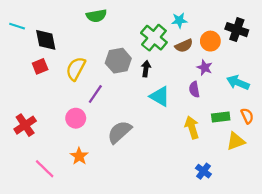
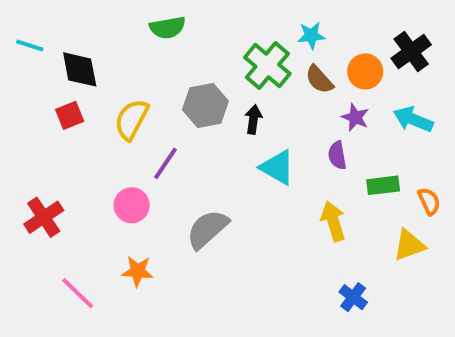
black cross: (237, 30) -> (411, 52), turned 35
brown semicircle: (184, 46) -> (319, 79), turned 72
cyan arrow: (238, 83) -> (413, 119), moved
green rectangle: (221, 117) -> (383, 185), moved
orange star: (79, 156) -> (138, 271), turned -30

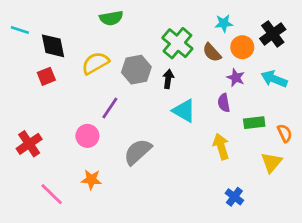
cyan star: (311, 36) -> (224, 23), moved
yellow semicircle: (132, 119) -> (95, 63), moved, turned 32
yellow triangle: (409, 245) -> (271, 162), turned -30

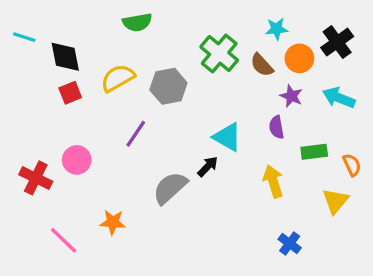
red square: (46, 76) -> (70, 93), moved
black arrow: (168, 79) -> (208, 167), moved, turned 36
pink circle: (87, 136) -> (77, 160), moved
red cross: (29, 144) -> (36, 178), turned -30

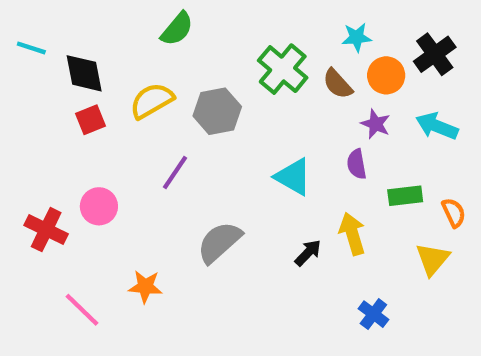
green semicircle: (137, 22) -> (177, 29), turned -40
black arrow: (208, 167) -> (308, 253), moved

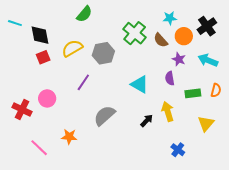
orange semicircle: (454, 213) -> (216, 90), moved, turned 40

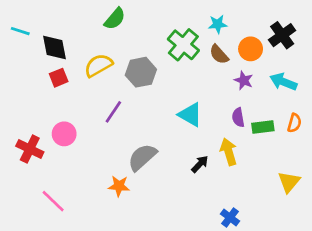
cyan star: (170, 18) -> (218, 24), moved
purple semicircle: (170, 78) -> (238, 117), moved
yellow triangle: (206, 124) -> (289, 182), moved
orange star: (69, 137) -> (119, 186), moved
blue cross: (178, 150) -> (230, 218), moved

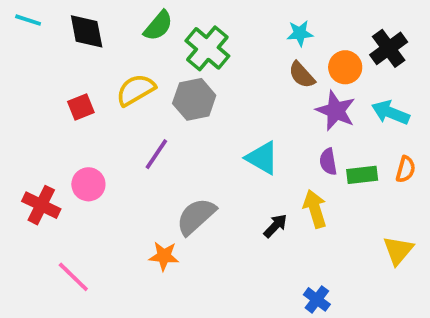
cyan line: (20, 31) -> (28, 20), moved
green cross: (183, 45) -> (207, 48), moved
black diamond: (55, 48) -> (87, 31), moved
purple star: (244, 80) -> (336, 111), size x1.5

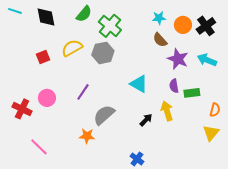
orange circle: (345, 67) -> (183, 25), moved
purple line: (156, 154) -> (83, 92), moved
orange semicircle: (406, 169) -> (215, 110), moved
blue cross: (317, 299) -> (137, 159), moved

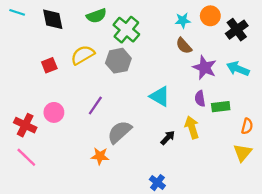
green semicircle: (84, 14) -> (96, 16), turned 30
orange circle: (183, 25) -> (210, 16), moved
pink line: (39, 147) -> (26, 157), moved

